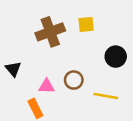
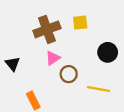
pink triangle: (47, 86) -> (53, 58), moved, turned -35

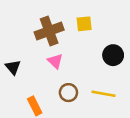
pink triangle: (53, 58) -> (55, 61), turned -42
brown circle: (69, 74) -> (68, 93), moved

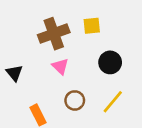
black circle: (113, 55) -> (110, 62), moved
yellow line: (103, 94) -> (113, 102), turned -60

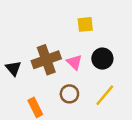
brown cross: (54, 34) -> (46, 60), moved
pink triangle: (60, 66) -> (74, 62), moved

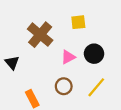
brown cross: (46, 60) -> (40, 35), moved, turned -30
pink triangle: (74, 62) -> (68, 57), turned 48

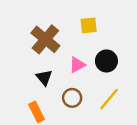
black triangle: (12, 63) -> (44, 78), moved

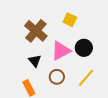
yellow square: (89, 25) -> (70, 20), turned 32
pink triangle: (77, 65) -> (61, 51), size x1.5

